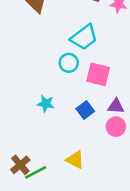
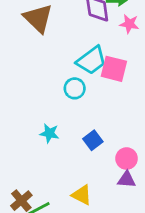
pink square: (98, 74) -> (114, 69), moved
purple triangle: (116, 106) -> (127, 180), moved

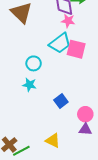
pink star: (129, 24) -> (68, 21), moved
cyan circle: (75, 88) -> (34, 63), moved
cyan star: (49, 133) -> (29, 85), moved

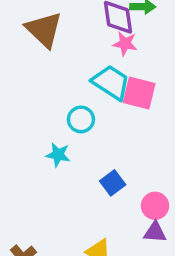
cyan trapezoid: (60, 43) -> (111, 82), turned -110
cyan circle: (34, 63) -> (81, 119), moved

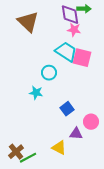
purple triangle: (155, 232) -> (76, 134), moved

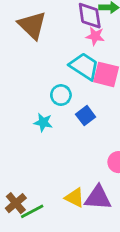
blue square: (67, 109) -> (86, 116), moved
purple triangle: (76, 134) -> (98, 198), moved, size x1.5

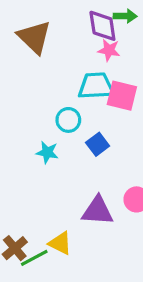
cyan trapezoid: (84, 66) -> (96, 86), turned -36
yellow triangle: (75, 198) -> (60, 243), moved
purple triangle: (98, 198) -> (98, 211), moved

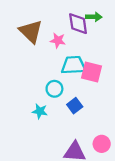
pink star: (109, 50) -> (58, 40), moved

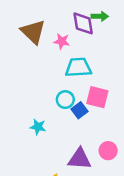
pink square: (92, 72) -> (97, 97), moved
cyan circle: (54, 89) -> (65, 100), moved
cyan star: (40, 111) -> (38, 127), moved

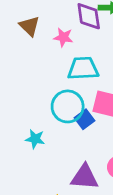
brown triangle: (33, 32) -> (29, 26), size x0.7
cyan circle: (65, 100) -> (68, 106), size x1.5

